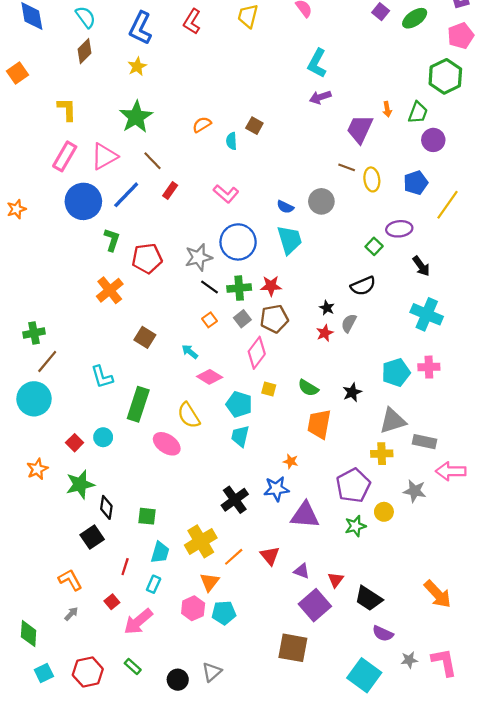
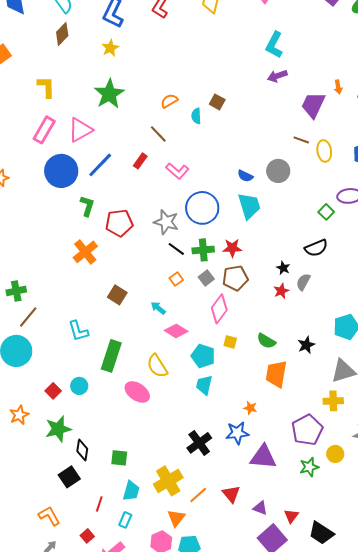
brown line: (152, 161) -> (158, 134), moved
pink L-shape: (226, 194) -> (177, 171), moved
gray star: (199, 257) -> (166, 222), turned 30

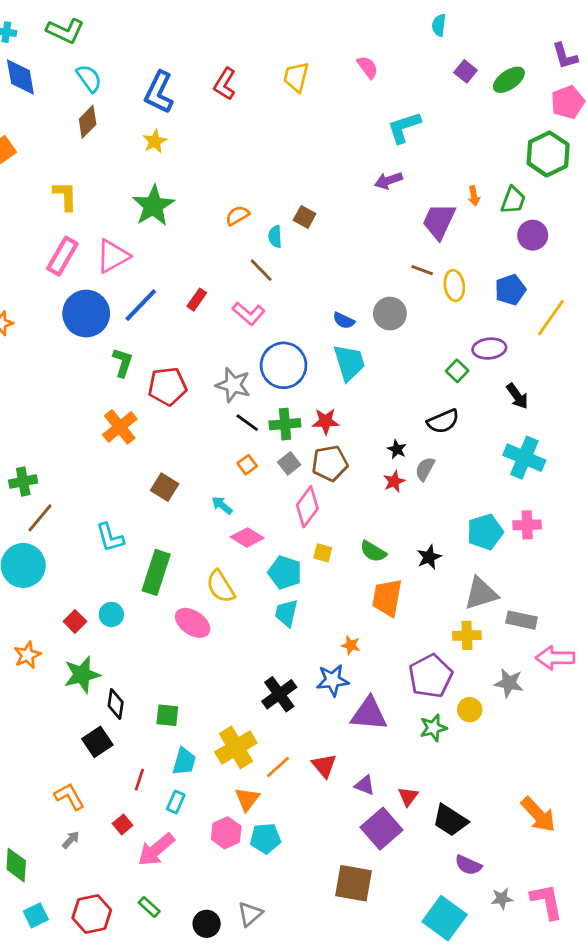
cyan L-shape: (274, 45) -> (404, 127), moved, turned 44
brown line: (158, 134) -> (261, 270), moved

